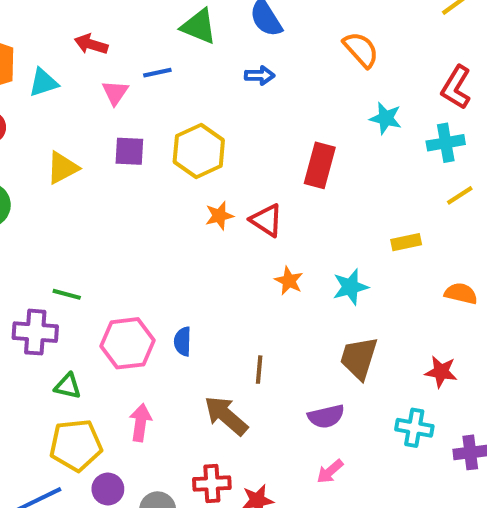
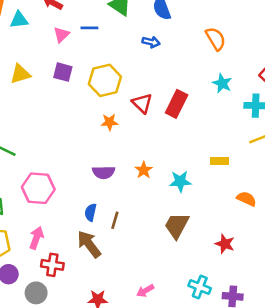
red triangle: (266, 220) -> (142, 103), moved
blue semicircle: (183, 341) -> (91, 212), moved
purple semicircle: (326, 416) -> (104, 172), moved
cyan cross: (414, 428) -> (200, 287), moved
red cross: (212, 483) -> (52, 265), moved

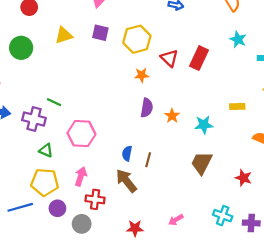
purple semicircle: (104, 172) -> (147, 108), moved, turned -78

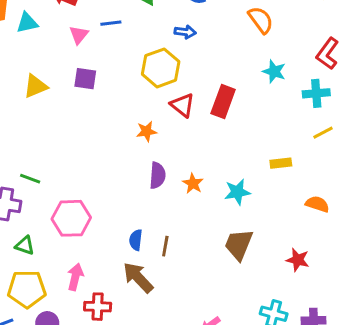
yellow hexagon: (137, 39) -> (161, 68), moved

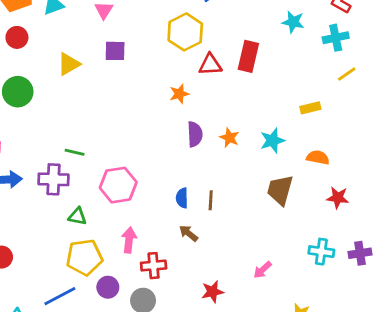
red triangle: (182, 105) -> (210, 65), turned -35
orange semicircle: (317, 204) -> (318, 157), moved
brown arrow: (138, 278) -> (189, 233), size x0.6

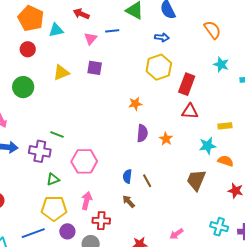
yellow hexagon: (185, 32) -> (159, 67), moved
red triangle: (210, 65) -> (190, 111), moved
cyan star: (272, 140) -> (208, 146), moved
brown line: (211, 200) -> (147, 181), turned -40
green triangle: (77, 216) -> (53, 179), turned -40

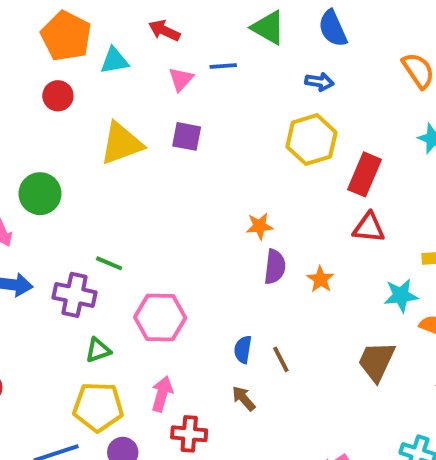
yellow triangle: (61, 73) -> (121, 143), size x1.4
green circle: (23, 87) -> (40, 194), moved
orange star: (135, 104) -> (259, 226), moved

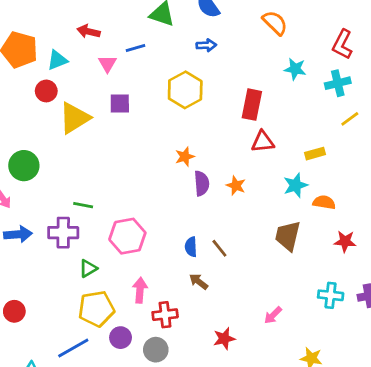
red circle: (58, 96) -> (46, 91), moved
yellow hexagon: (311, 140) -> (185, 90), moved

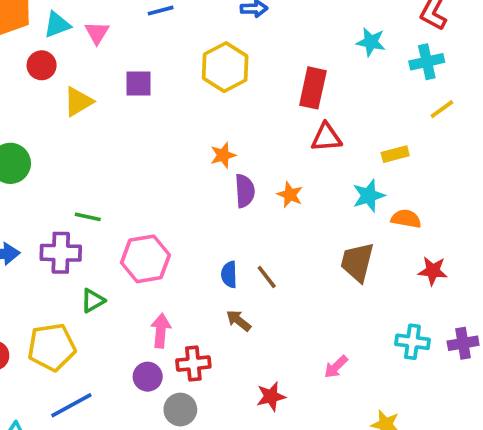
pink triangle: (107, 64) -> (97, 33), moved
yellow triangle: (74, 118) -> (78, 102), size x0.7
yellow pentagon: (96, 309) -> (52, 347), moved
purple circle: (121, 338) -> (148, 377), moved

